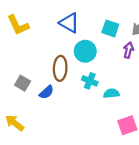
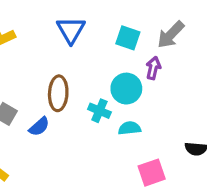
blue triangle: (69, 23) -> (71, 30), turned 30
cyan circle: (85, 51) -> (126, 89), moved

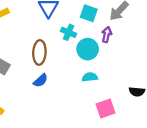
cyan cross: (99, 111) -> (69, 32), moved
blue semicircle: (39, 127) -> (41, 80), moved

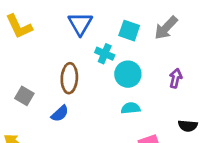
purple arrow: (107, 35) -> (176, 78), moved
blue semicircle: (41, 80) -> (60, 114), moved

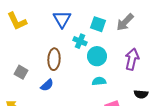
purple arrow: (176, 78) -> (132, 59), size x1.5

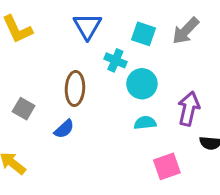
purple arrow: (132, 59) -> (189, 109), moved

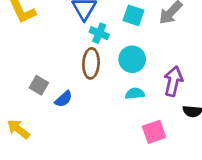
cyan cross: (115, 60) -> (99, 33), moved
brown ellipse: (75, 88) -> (91, 63), moved
gray square: (24, 109) -> (39, 85), moved

